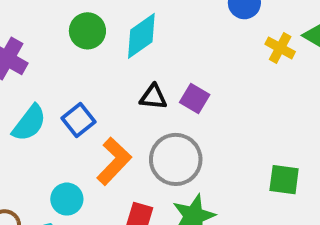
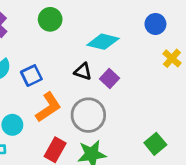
cyan diamond: (141, 36) -> (103, 42), moved, turned 36
green square: (284, 180) -> (155, 144), turned 30

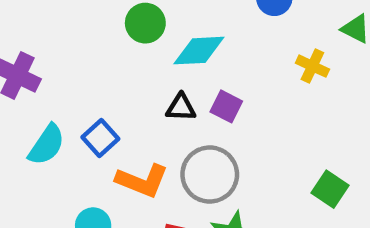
green circle: (50, 19) -> (145, 23), moved
yellow cross: (172, 58) -> (312, 66), moved
orange L-shape: (48, 107) -> (142, 181), turned 72

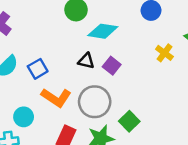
green square: (330, 189) -> (129, 121), moved

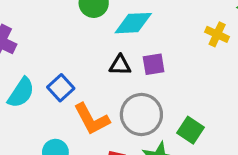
purple square: (112, 66) -> (154, 64), turned -36
orange L-shape: (56, 97) -> (92, 119), turned 40

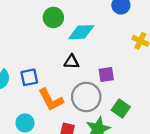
purple square: (154, 64) -> (106, 74), moved
blue square: (61, 88) -> (29, 77), turned 30

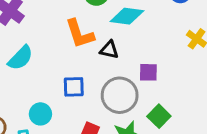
blue square: (29, 77) -> (74, 87), moved
orange L-shape: (51, 100) -> (80, 34), moved

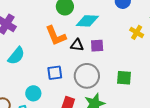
purple square: (148, 72) -> (97, 46), moved
green square: (159, 116) -> (124, 78), moved, turned -35

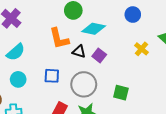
purple square: (97, 46) -> (99, 55), turned 32
cyan circle: (33, 93) -> (18, 79), moved

